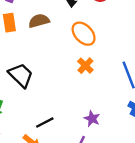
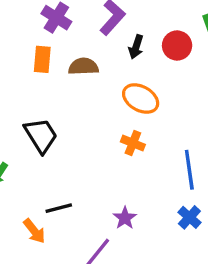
orange ellipse: (84, 34) -> (141, 99), turned -30
orange cross: (85, 66) -> (133, 143), turned -35

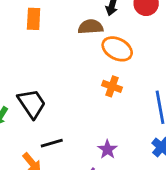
brown semicircle: (83, 67) -> (91, 27), moved
black trapezoid: (41, 135) -> (32, 104), moved

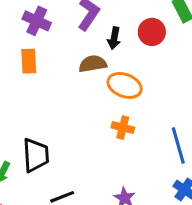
black trapezoid: (32, 104) -> (36, 155), turned 36

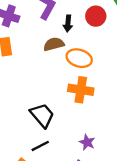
orange cross: (123, 128) -> (81, 90), size x1.5
black trapezoid: (36, 155) -> (42, 115), moved, turned -32

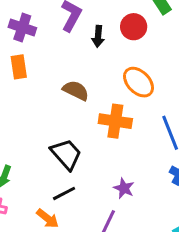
brown semicircle: (54, 44) -> (76, 90), moved, turned 42
orange ellipse: (79, 58) -> (139, 82), moved, turned 30

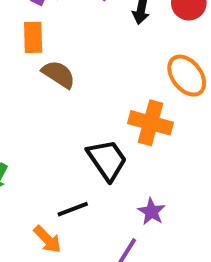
brown semicircle: (76, 90) -> (59, 74), moved
black trapezoid: (66, 154) -> (107, 160), moved

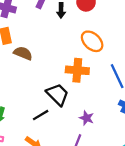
black line: (73, 209) -> (41, 115), moved

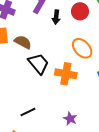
brown semicircle: (23, 53) -> (23, 42), moved
black trapezoid: (58, 95) -> (39, 64), moved

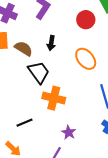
black arrow: (56, 17) -> (51, 43), moved
orange cross: (66, 74) -> (54, 98), moved

